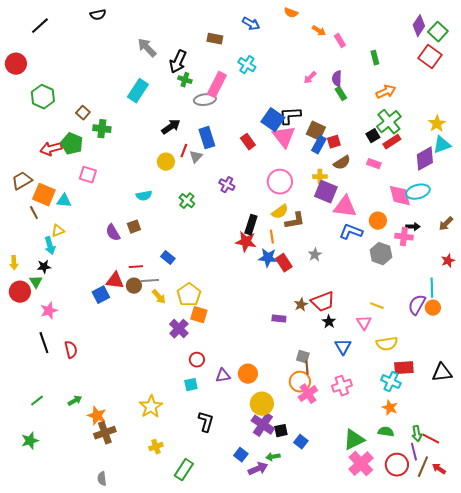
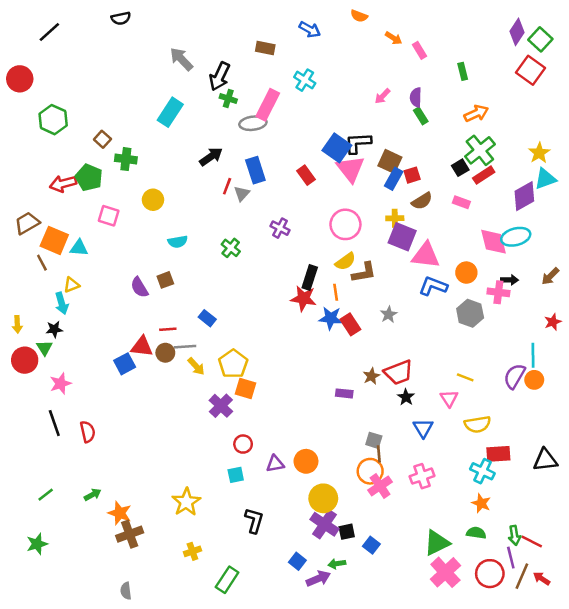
yellow circle: (166, 162) -> (153, 200), moved

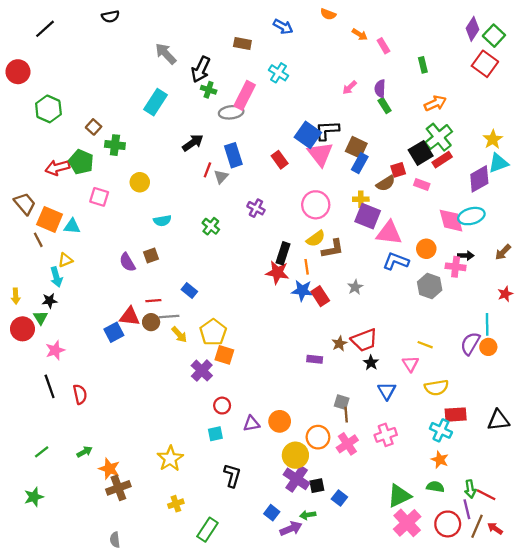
black square: (460, 168) -> (421, 153), size x1.5
red square: (412, 175) -> (398, 170), moved
brown trapezoid: (27, 223) -> (25, 204), turned 80
orange circle: (370, 471) -> (318, 437), moved

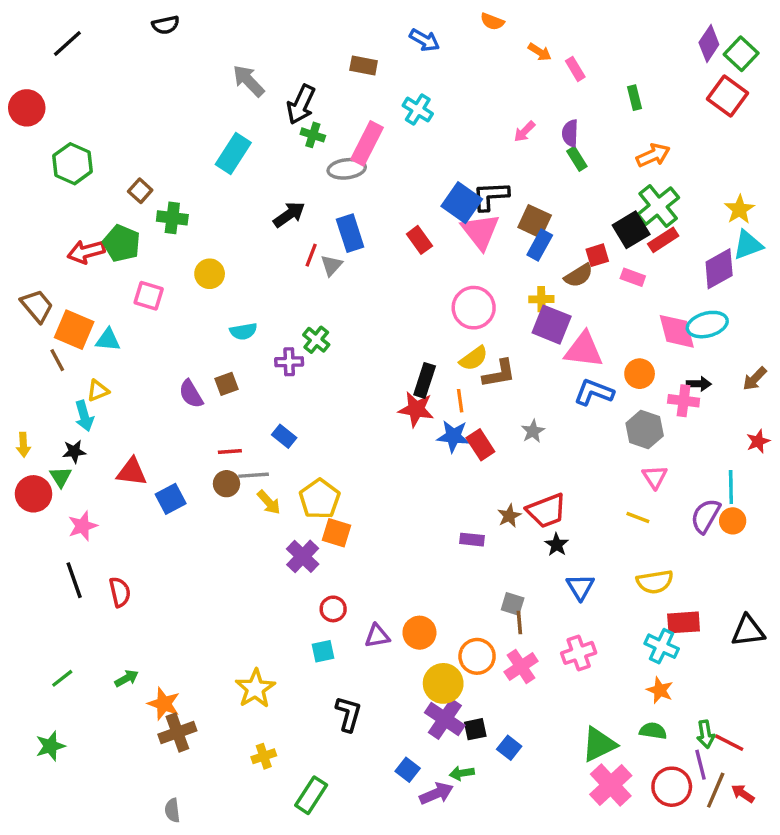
purple cross: (256, 208) -> (289, 362), moved, turned -30
red triangle: (130, 316) -> (132, 472), moved
pink triangle: (410, 364) -> (655, 477), moved

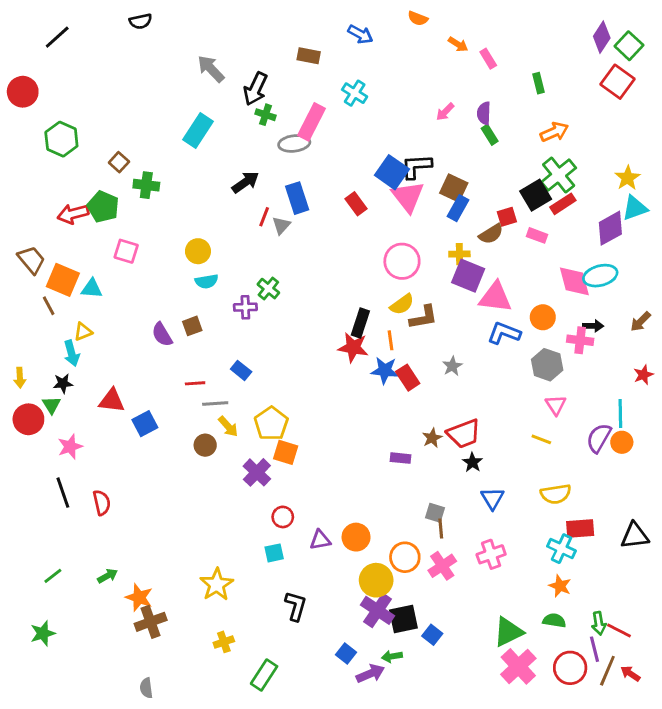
yellow circle: (210, 274) -> (198, 251), moved
brown circle: (226, 484) -> (205, 445), moved
black square: (475, 729) -> (403, 619), size x1.5

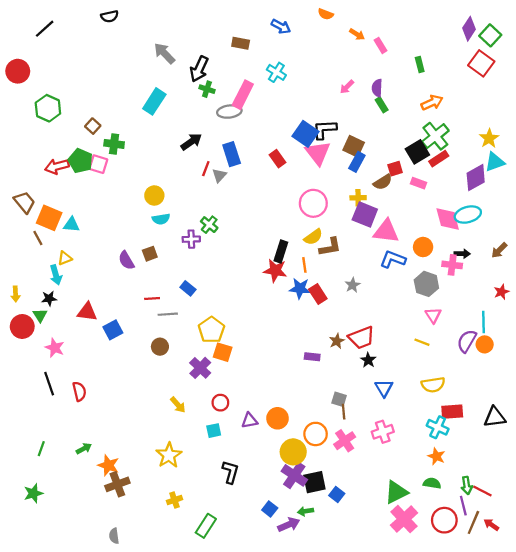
pink square: (126, 251) -> (98, 164), moved
yellow arrow: (228, 426) -> (178, 405), moved
pink star: (70, 447) -> (55, 348), turned -30
green line: (53, 576) -> (41, 449), turned -32

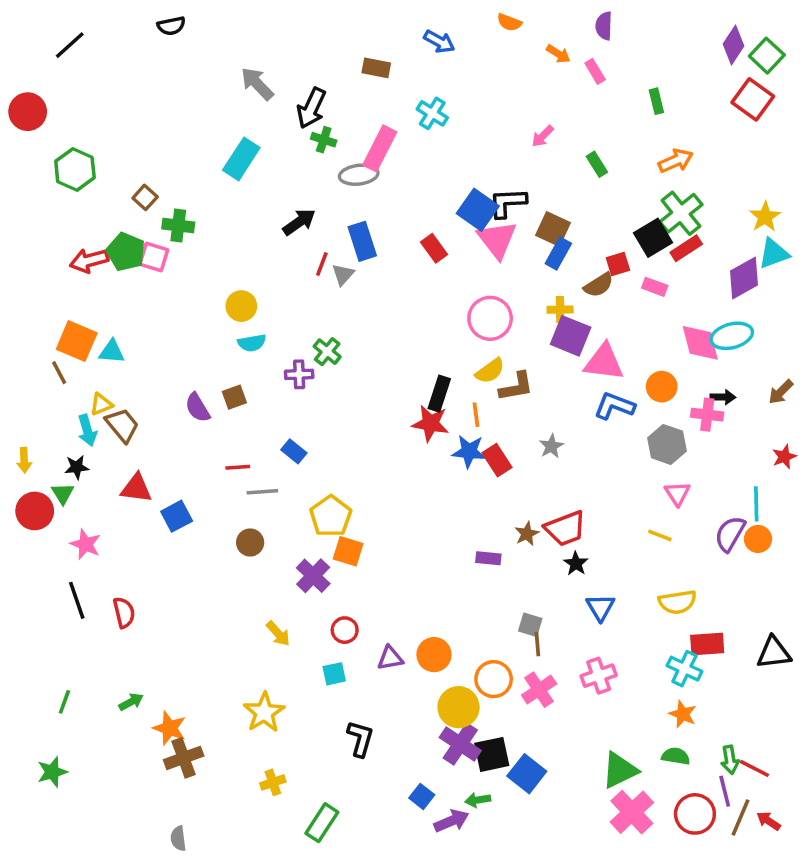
purple semicircle: (377, 88) -> (604, 26), moved
brown trapezoid: (24, 202) -> (122, 425), moved
blue square: (337, 494) -> (527, 774), size x1.5

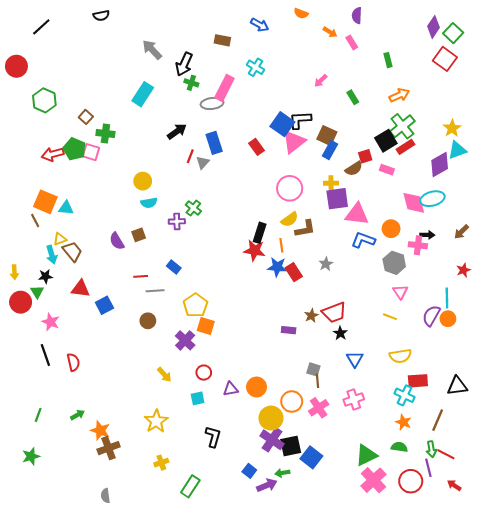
pink triangle: (497, 240) -> (294, 142), turned 30
purple square: (571, 336) -> (337, 199), turned -30
brown line: (740, 817) -> (438, 420), moved

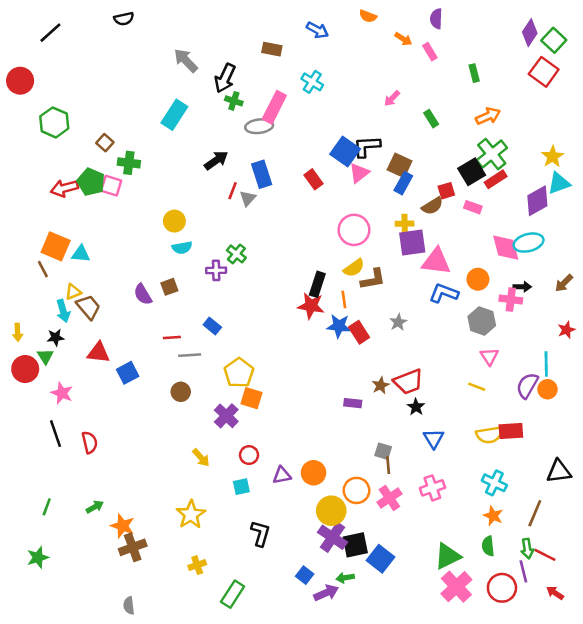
pink triangle: (294, 142) -> (359, 173), size x0.7
red rectangle: (418, 381) -> (511, 431), moved
green semicircle: (399, 447) -> (488, 546), turned -105

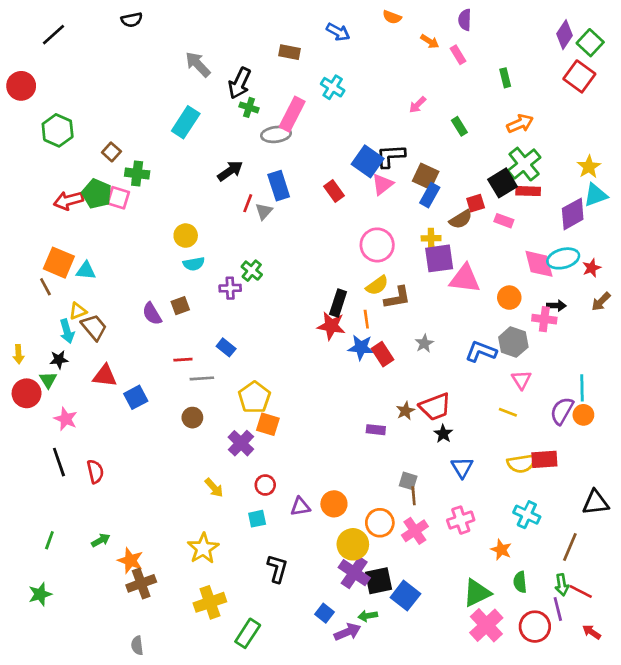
red rectangle: (496, 179) -> (528, 191), turned 35
blue L-shape: (444, 293) -> (481, 351), moved
red star: (566, 330) -> (592, 268), moved
orange star: (493, 516) -> (501, 550), moved
yellow cross: (197, 565) -> (210, 602), size x1.6

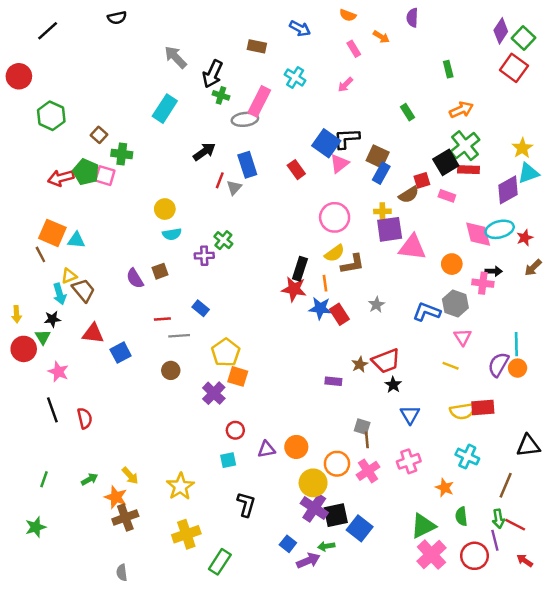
pink rectangle: (458, 55) -> (354, 49), moved
pink arrow: (418, 105) -> (345, 85), moved
yellow arrow: (214, 488) -> (130, 476), moved

